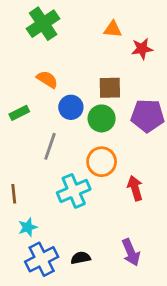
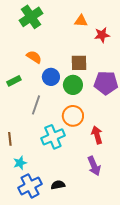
purple arrow: (131, 252) -> (94, 166), moved

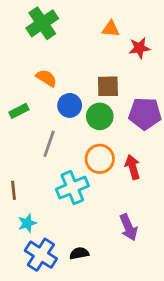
red arrow: (97, 135) -> (133, 167), moved
blue cross: (30, 186) -> (41, 255), turned -30

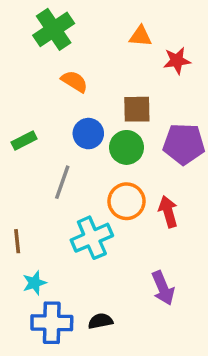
orange semicircle: (46, 78) -> (74, 81), moved
blue cross: (41, 255) -> (52, 323), turned -32

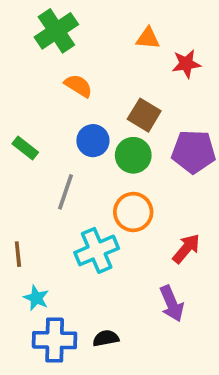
brown square: (137, 109) -> (144, 115), turned 32
green rectangle: (24, 140) -> (25, 148), turned 65
red arrow: (168, 212) -> (186, 249), moved, turned 56
cyan star: (34, 283) -> (36, 298), turned -30

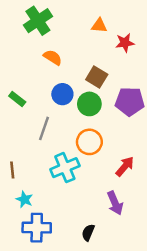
black semicircle: (106, 338) -> (88, 232), moved, turned -56

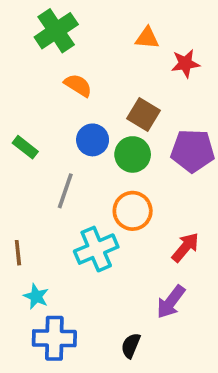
purple arrow: (115, 203) -> (171, 302), turned 60

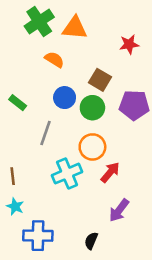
orange triangle: (147, 38) -> (75, 28), moved, size x1.5
red arrow: (185, 247) -> (110, 172), moved
cyan star: (36, 296) -> (15, 207), moved

